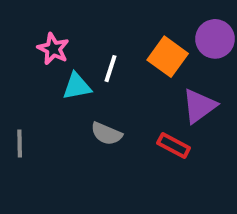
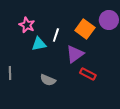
purple triangle: (199, 106) -> (75, 54), moved
gray semicircle: (106, 134) -> (48, 80), moved

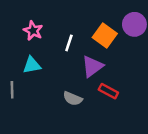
cyan triangle: (39, 44) -> (32, 65), moved
gray semicircle: (48, 80) -> (73, 99), moved

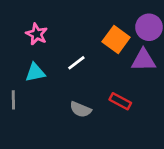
white line: (69, 43) -> (76, 63), moved, turned 35
purple triangle: (92, 66) -> (144, 60), moved, turned 35

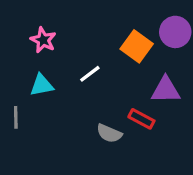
purple triangle: (144, 60) -> (166, 90), moved
gray semicircle: (80, 109) -> (109, 133), moved

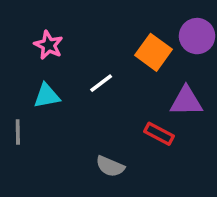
gray semicircle: (109, 133) -> (110, 166), moved

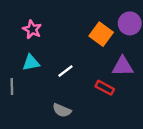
white line: (101, 83) -> (65, 71), moved
gray semicircle: (110, 166) -> (62, 110), moved

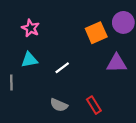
orange square: (101, 34) -> (96, 33), turned 30
red rectangle: (105, 88) -> (94, 105), moved, turned 30

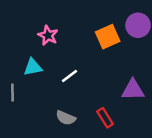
pink star: (31, 28) -> (48, 35), moved
purple triangle: (117, 63) -> (133, 90), moved

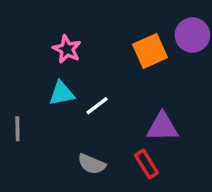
cyan triangle: (33, 67) -> (62, 93), moved
purple triangle: (133, 90) -> (162, 127), moved

